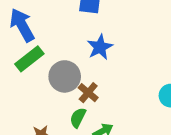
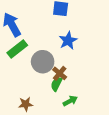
green semicircle: (78, 118) -> (56, 84), moved

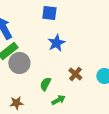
gray circle: (43, 62) -> (19, 63), moved
brown cross: (60, 73) -> (75, 74), moved

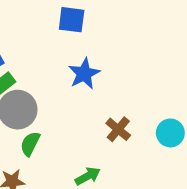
green semicircle: (45, 84) -> (30, 144), moved

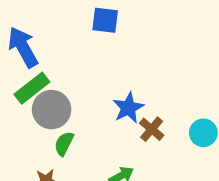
blue star: (84, 74) -> (128, 108), moved

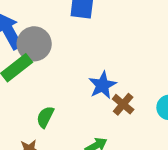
gray circle: (52, 110) -> (34, 44), moved

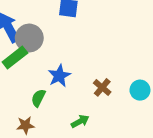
blue star: (102, 85) -> (59, 76), moved

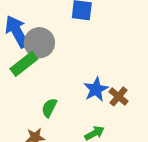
blue star: (59, 76) -> (96, 89), moved

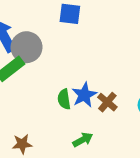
green semicircle: (49, 108) -> (64, 99), moved, turned -36

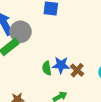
blue star: (84, 95) -> (61, 65), turned 30

